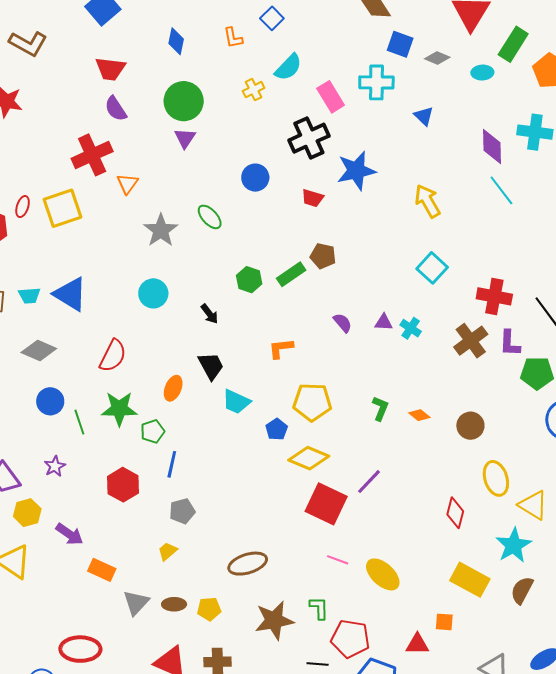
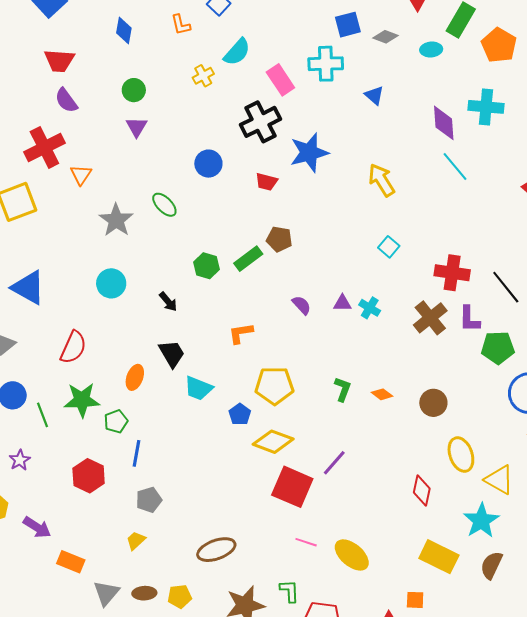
blue square: (400, 44) -> (348, 25), turned -32
green circle: (184, 101) -> (134, 90), size x0.6
cyan square: (432, 268) -> (389, 247), size x0.7

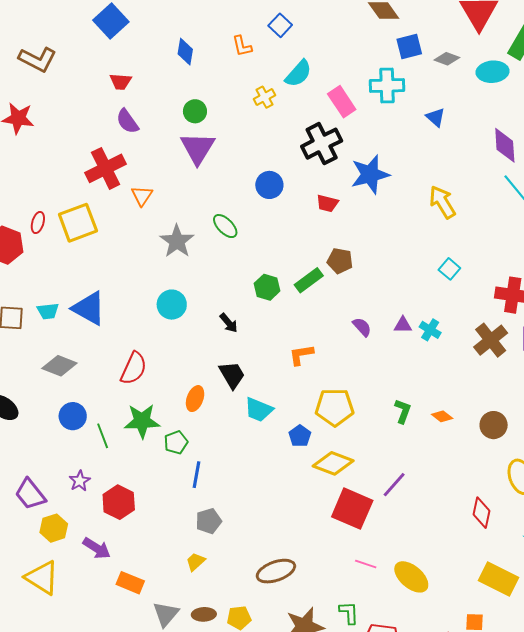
cyan ellipse: (431, 50) -> (493, 72), size x1.4
red trapezoid: (59, 61) -> (121, 82), size x0.7
purple triangle: (137, 127) -> (198, 148), size x1.6
red hexagon: (89, 476) -> (119, 502), moved

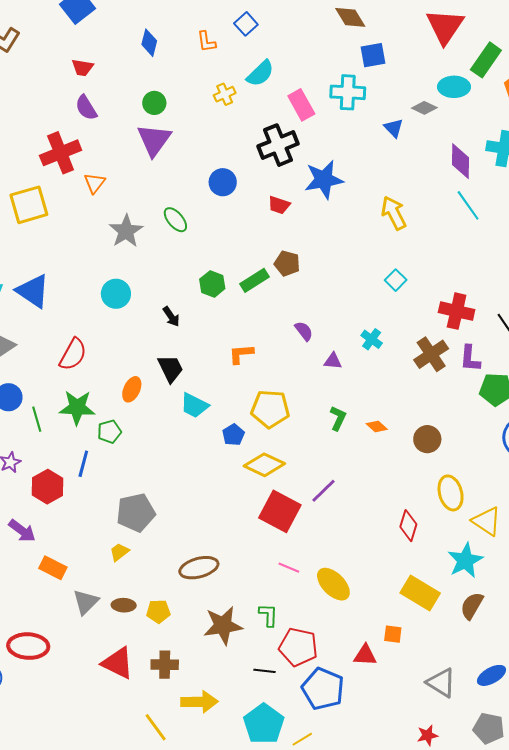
gray diamond: (447, 59) -> (424, 108), moved
purple triangle: (403, 325) -> (333, 361), moved
blue line: (196, 475) -> (83, 464), moved
gray pentagon: (209, 521) -> (136, 513), size x1.5

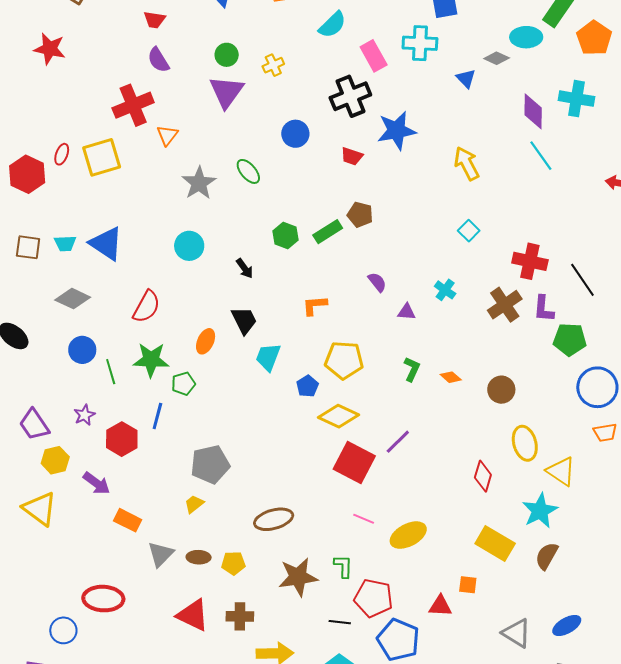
yellow cross: (225, 94) -> (273, 65), moved
cyan trapezoid: (194, 405) -> (268, 357), turned 84
yellow ellipse: (333, 584) -> (408, 535), turned -72

